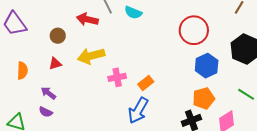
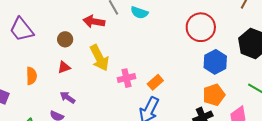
yellow arrow: (91, 56) -> (99, 58), turned -100
purple arrow: (48, 93) -> (68, 97), moved

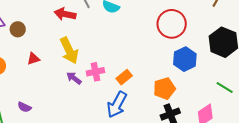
brown circle: (65, 39) -> (18, 29), moved
orange pentagon: (214, 95) -> (164, 88), moved
purple arrow: (68, 97) -> (74, 78), moved

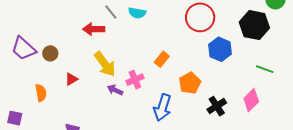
orange rectangle: (124, 77) -> (162, 59), moved
orange pentagon: (164, 88) -> (190, 83), moved

